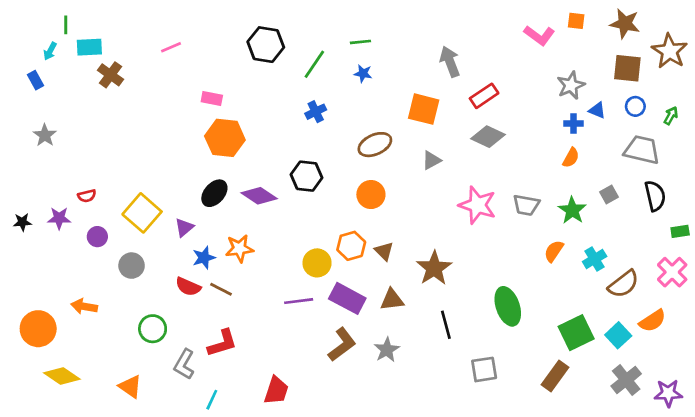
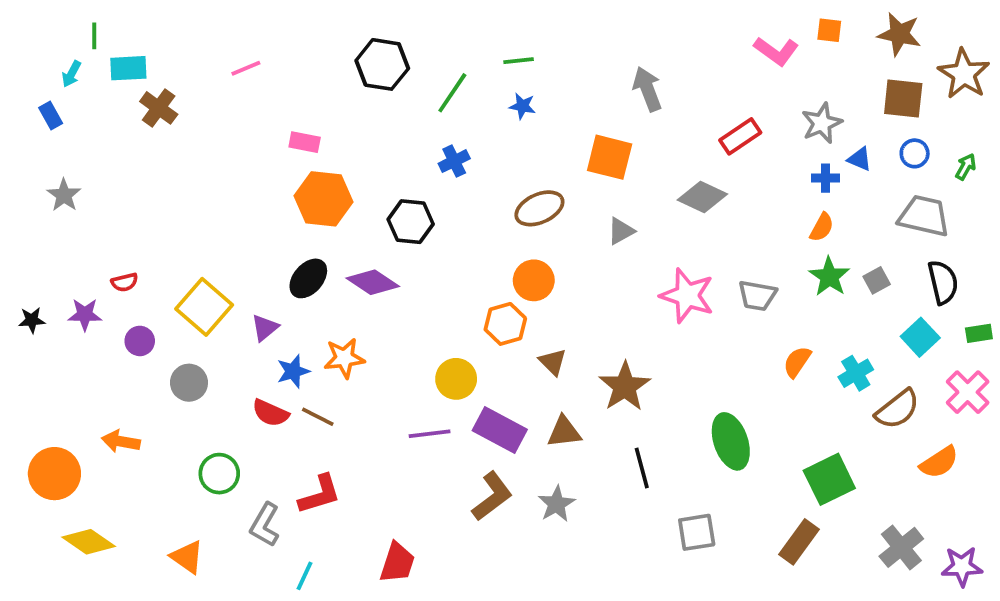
red rectangle: (484, 96) -> (740, 136), moved
black hexagon: (306, 176) -> (411, 222), moved
green star: (572, 210) -> (829, 277), moved
orange hexagon: (351, 246) -> (505, 324), moved
cyan square: (618, 335) -> (920, 337), moved

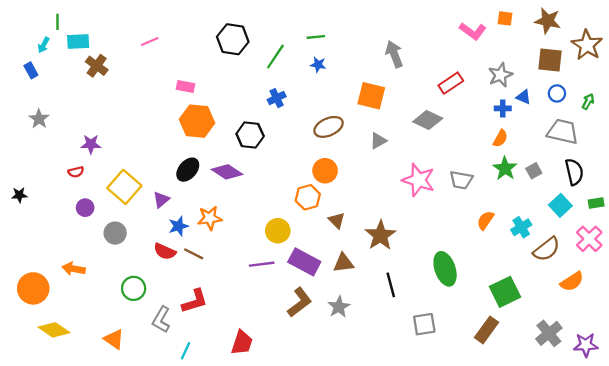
purple star: (85, 314) -> (91, 144), moved

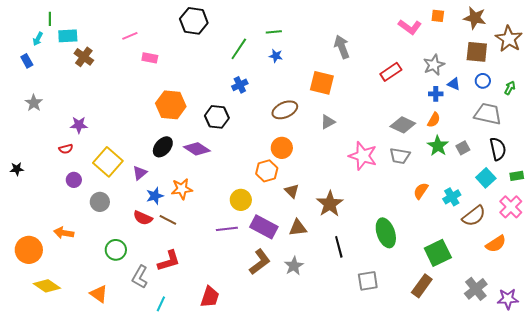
black hexagon: (233, 39) -> (194, 21), moved
pink rectangle: (185, 87) -> (150, 58), moved
gray diamond: (428, 120) -> (403, 125), moved

